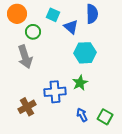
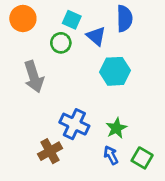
green circle: (33, 32) -> (61, 43), moved
green star: (80, 83) -> (116, 128), moved
blue cross: (55, 92) -> (74, 124), turned 30
brown cross: (27, 107) -> (50, 151), moved

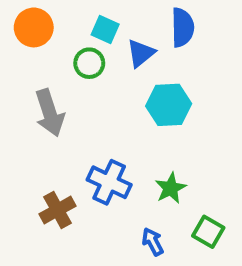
blue triangle: (96, 36) -> (141, 53), turned 40
brown cross: (50, 151) -> (58, 210), moved
blue arrow: (111, 155) -> (153, 242), moved

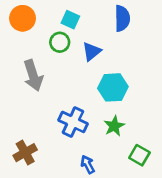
blue triangle: (141, 53) -> (92, 52), moved
cyan hexagon: (169, 105) -> (113, 87), moved
brown cross: (58, 210) -> (25, 153), moved
blue arrow: (153, 242) -> (88, 165), moved

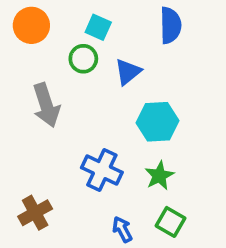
green square: (139, 155) -> (170, 222), moved

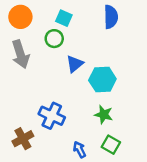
blue triangle: (128, 72) -> (75, 64), moved
gray arrow: (46, 105) -> (20, 54), moved
blue cross: (102, 170) -> (52, 116), moved
green star: (159, 176) -> (104, 115), turned -30

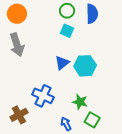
cyan square: (64, 18) -> (67, 31), moved
green circle: (54, 39) -> (67, 11), moved
blue triangle: (75, 64) -> (62, 63), moved
green star: (104, 115) -> (80, 102), moved

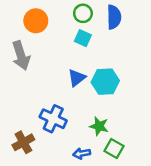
orange circle: (17, 14) -> (36, 21), moved
blue arrow: (66, 124) -> (82, 153), turned -72

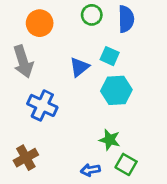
cyan square: (83, 38) -> (110, 56), moved
blue triangle: (77, 78) -> (79, 67), moved
blue cross: (53, 119) -> (42, 105), moved

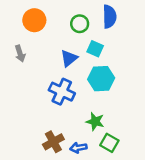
green circle: (92, 15) -> (80, 24), moved
gray arrow: (23, 62) -> (20, 54), size x0.6
blue cross: (42, 105) -> (62, 92), moved
brown cross: (26, 158) -> (53, 142), moved

